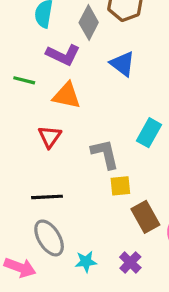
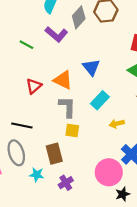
blue triangle: (122, 64) -> (91, 67), moved
orange triangle: (67, 96) -> (63, 80), moved
brown rectangle: (145, 217) -> (54, 154), moved

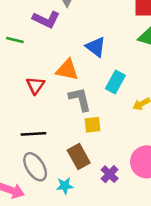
purple cross: (66, 183) -> (110, 174), moved

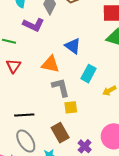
red triangle: (35, 85) -> (13, 66), moved

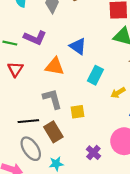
purple L-shape: (33, 25) -> (35, 38), moved
gray L-shape: (61, 87) -> (52, 99), moved
brown rectangle: (60, 133) -> (53, 132), moved

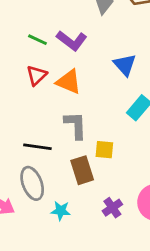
orange triangle: (55, 66) -> (69, 82), moved
brown rectangle: (53, 132) -> (82, 170), moved

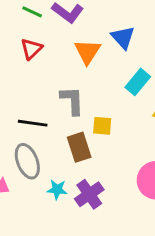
orange triangle: (69, 82) -> (87, 52), moved, turned 40
purple cross: (112, 208) -> (89, 194), moved, size x1.4

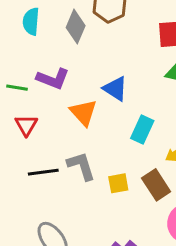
black line: (33, 123) -> (43, 172), moved
brown rectangle: (79, 147) -> (156, 185), moved

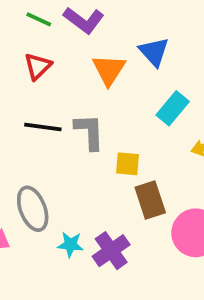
brown rectangle: (156, 185) -> (150, 200), moved

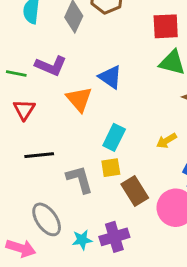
cyan rectangle: (173, 108) -> (114, 137), moved
gray L-shape: (89, 132) -> (80, 179), moved
purple cross: (111, 251) -> (114, 237), turned 32

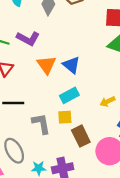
blue triangle: (110, 77) -> (71, 65), moved
cyan rectangle: (114, 137) -> (69, 95), turned 30

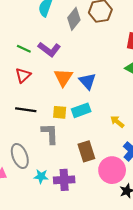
yellow arrow: (108, 101) -> (117, 122), turned 56
yellow square: (65, 117) -> (60, 112), moved

